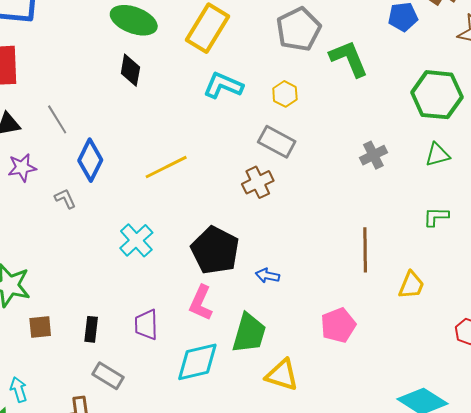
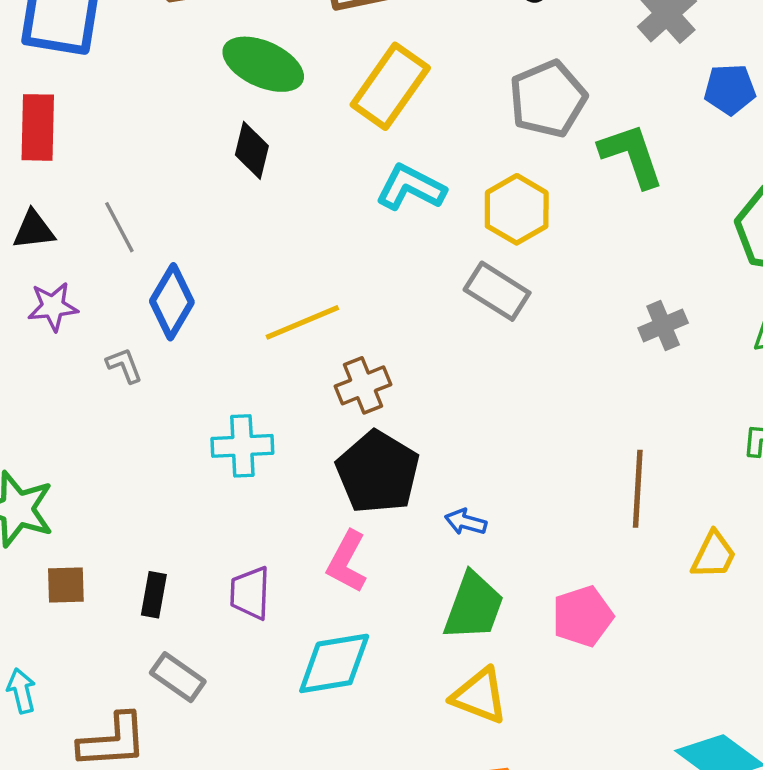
yellow hexagon: (285, 94) -> (517, 209), size x1.5
brown cross: (258, 182) -> (363, 385), moved
cyan cross: (136, 240) -> (242, 446), turned 36
green trapezoid: (249, 333) -> (474, 606), moved

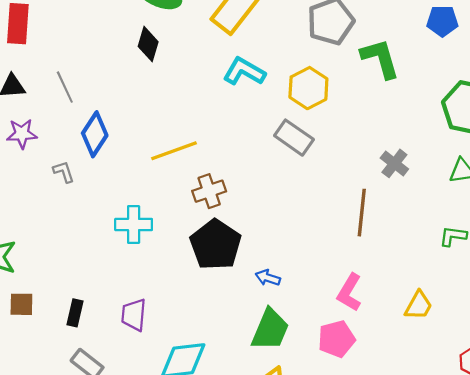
gray cross: (663, 326) -> (394, 163), turned -32
brown line: (638, 489) -> (362, 213), moved
pink L-shape: (347, 562) -> (349, 292), moved

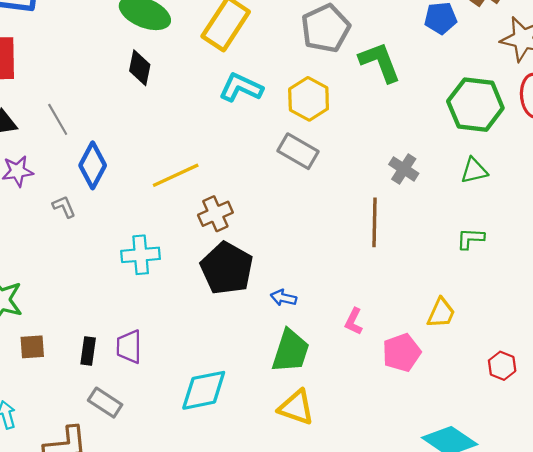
pink L-shape: (349, 292) -> (354, 321), moved, size x0.7
purple trapezoid: (134, 315) -> (129, 347), moved
pink pentagon: (337, 339) -> (402, 353), moved

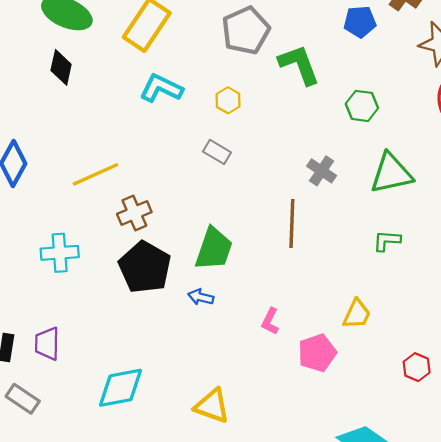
yellow hexagon: (309, 99) -> (228, 100), size x0.6
green hexagon: (475, 105) -> (362, 106), moved, size x0.6
gray rectangle: (298, 151) -> (217, 152), size x0.7
green triangle: (474, 171) -> (391, 173), size x1.6
green trapezoid: (291, 351) -> (214, 249), moved

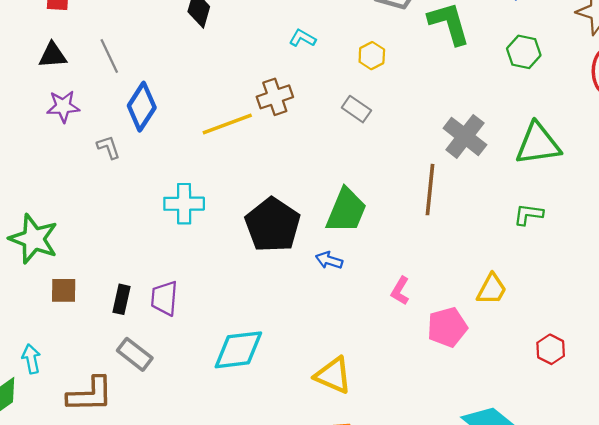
cyan L-shape: (161, 88) -> (302, 38), size x0.6
green hexagon: (362, 106) -> (524, 52), moved
gray cross: (322, 171) -> (465, 136), size x1.4
brown cross: (134, 213) -> (275, 97), moved

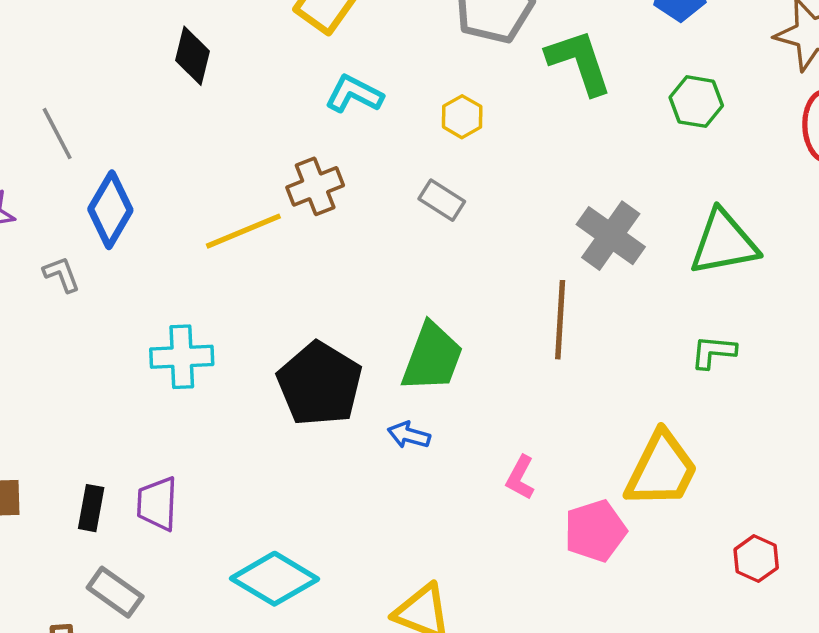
cyan L-shape: (302, 38) -> (354, 94), size x1.4
yellow trapezoid: (492, 289) -> (661, 470), size x1.6
cyan diamond: (238, 350) -> (274, 579), turned 40

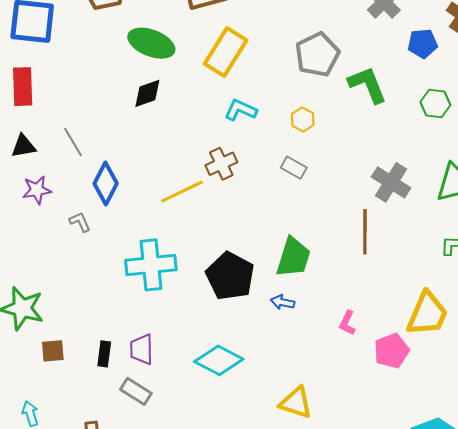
black diamond: (192, 56) -> (147, 93), turned 60
cyan cross: (182, 357) -> (151, 265), size x1.4
cyan diamond: (274, 579) -> (219, 360), moved
gray rectangle: (115, 592) -> (136, 391), moved

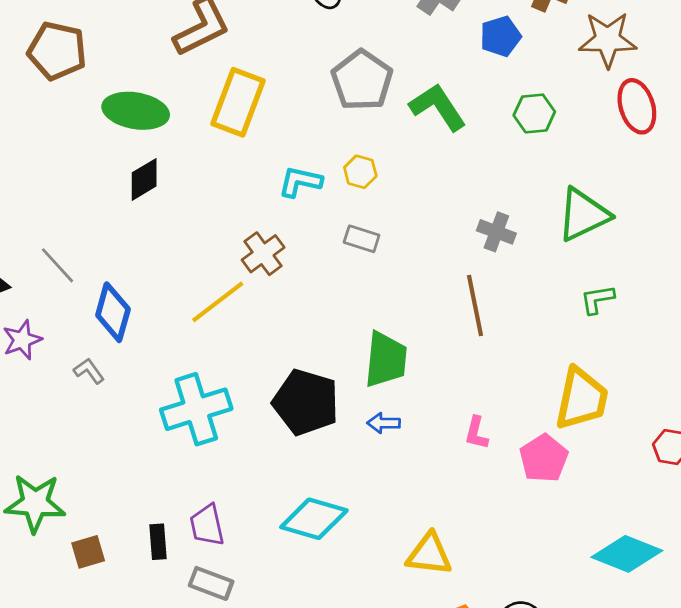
cyan L-shape: (241, 110) -> (300, 182), moved
gray cross: (391, 182) -> (496, 232), size x0.7

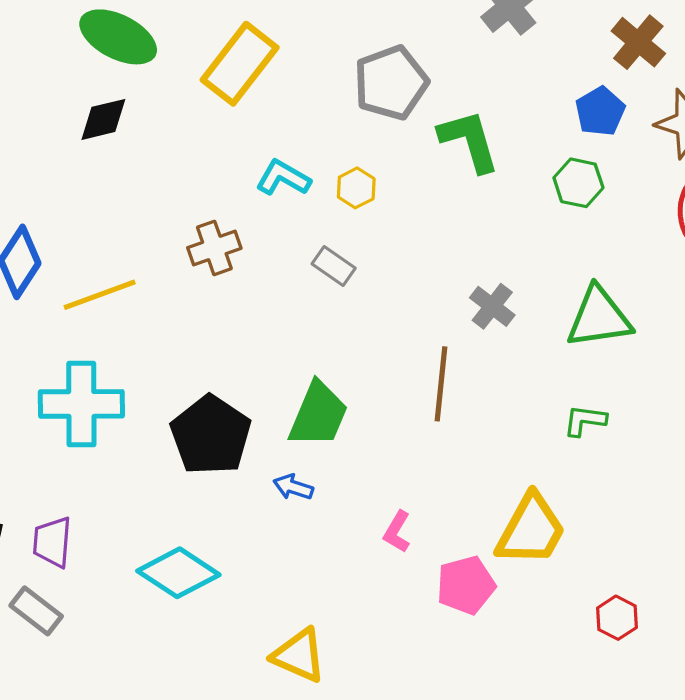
blue pentagon: (501, 36) -> (600, 111), moved, turned -30
yellow line: (218, 302) -> (100, 295), moved

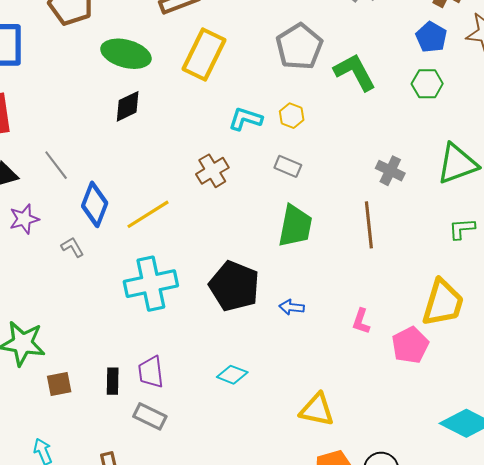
green trapezoid: (318, 414) -> (295, 226), moved
cyan diamond: (178, 573) -> (232, 375), size x0.6

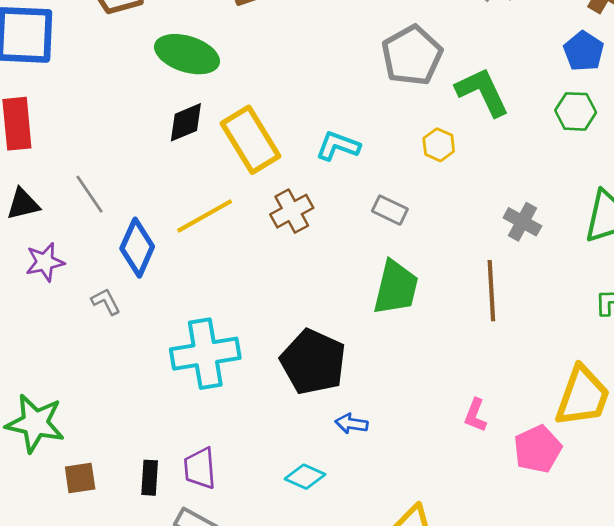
yellow rectangle: (204, 54) -> (250, 140), moved, turned -60
yellow hexagon: (292, 116) -> (439, 145), moved
yellow line: (148, 214) -> (205, 216), moved
blue arrow: (292, 307) -> (351, 424), moved

